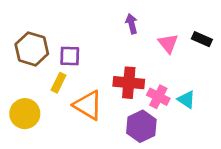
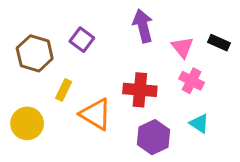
purple arrow: (132, 24) -> (143, 26), size x1.5
purple square: (70, 56) -> (82, 40), moved, turned 35
pink cross: (158, 97) -> (192, 81), moved
cyan triangle: (186, 100) -> (199, 123), moved

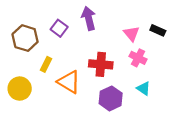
purple arrow: (143, 26) -> (89, 18), moved

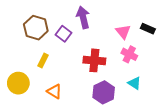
purple square: (59, 28) -> (64, 34), moved
brown hexagon: (25, 38) -> (36, 28), moved
orange triangle: (69, 82) -> (54, 91), moved, size x0.7

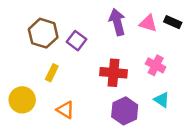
purple arrow: (83, 17) -> (117, 22), moved
black rectangle: (148, 29) -> (173, 22), moved
pink triangle: (123, 32) -> (148, 23), moved, turned -35

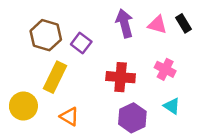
black rectangle: (173, 22) -> (184, 23), turned 35
yellow rectangle: (52, 73) -> (55, 77), size x1.6

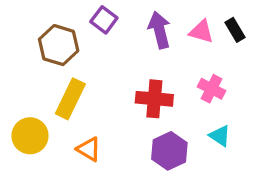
purple square: (81, 43) -> (104, 20), moved

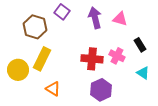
black rectangle: (235, 30) -> (140, 45), moved
pink cross: (211, 89) -> (117, 56), moved
yellow circle: (30, 136) -> (18, 70), moved
cyan triangle: (220, 136) -> (143, 73), moved

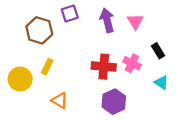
purple square: (62, 12) -> (70, 13), turned 35
pink triangle: (120, 19) -> (135, 21), turned 42
yellow rectangle: (42, 59) -> (47, 67), size x0.6

